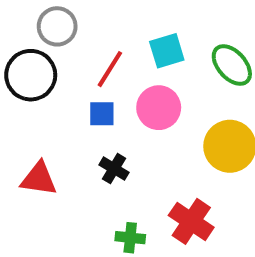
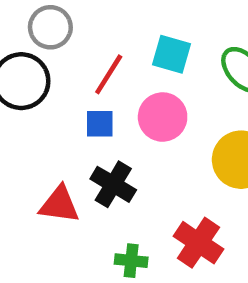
cyan square: (167, 51) -> (172, 54), turned 33
black cross: (114, 169) -> (113, 184), size x1.4
red triangle: (39, 179) -> (59, 205), moved

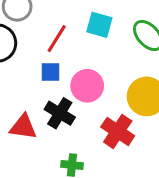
pink circle: (163, 117) -> (87, 86), moved
red cross: (198, 243) -> (118, 131), moved

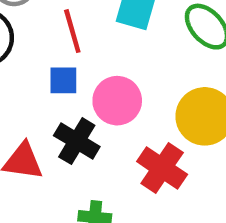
red line: (57, 39) -> (72, 31), turned -48

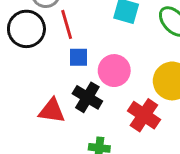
red line: (72, 31) -> (67, 24), moved

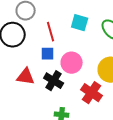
red line: (67, 24) -> (51, 32), moved
red triangle: (52, 111) -> (26, 77), moved

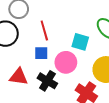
cyan square: (80, 23) -> (80, 42), moved

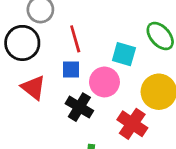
red triangle: (19, 77) -> (33, 88), moved, turned 30

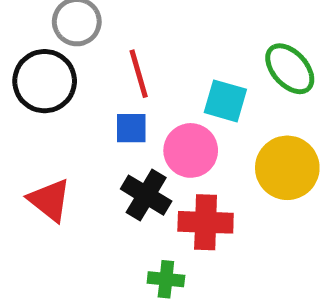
red triangle: (33, 88) -> (50, 200), moved
red cross: (132, 124) -> (206, 222), moved, turned -32

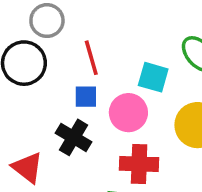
black cross: (146, 195) -> (74, 137), moved
red triangle: (50, 200) -> (27, 168), moved

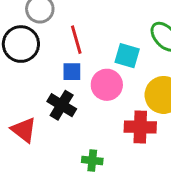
red cross: (139, 164) -> (140, 127), moved

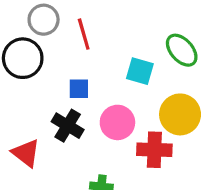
red line: (76, 40) -> (84, 34), moved
pink circle: (107, 85) -> (117, 122), moved

